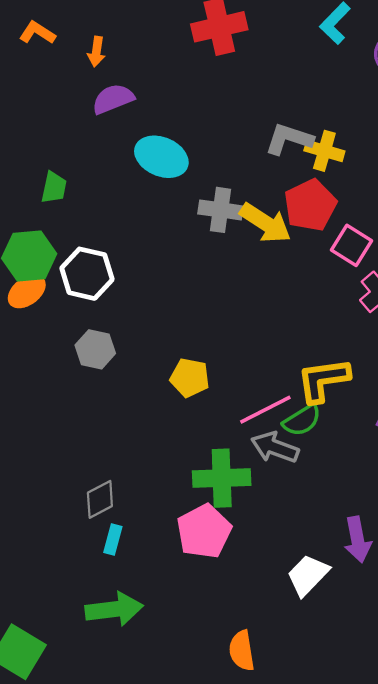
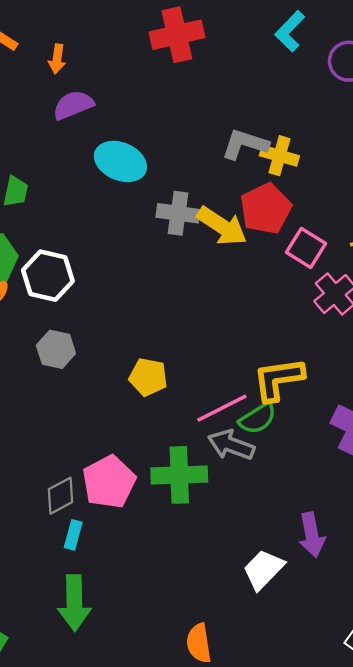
pink pentagon: (204, 531) -> (109, 482), moved
green arrow: (114, 609) -> (74, 603), turned 96

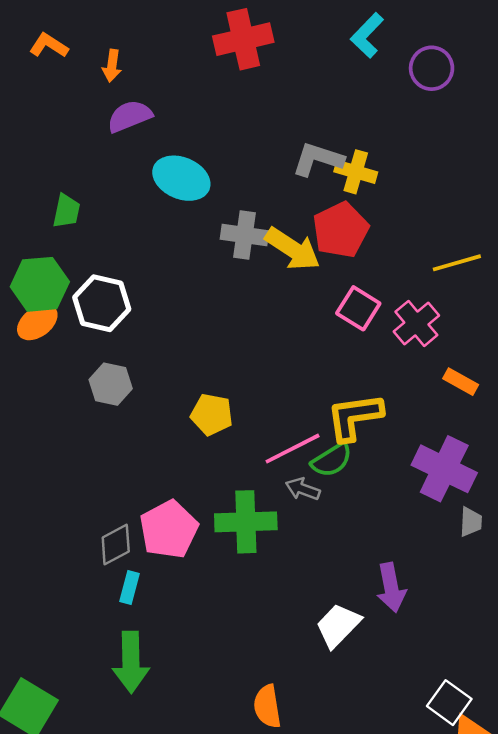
pink square: (306, 248) -> (358, 308), moved
gray arrow: (231, 445) -> (303, 489), size x0.7

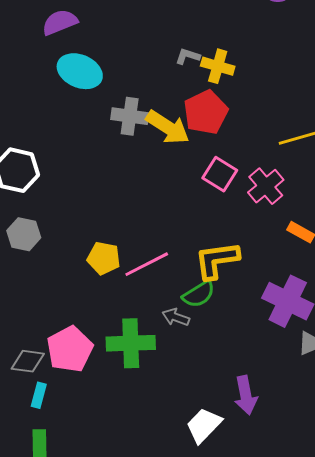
purple semicircle: (130, 116) -> (60, 22), moved
gray L-shape: (318, 159) -> (188, 56), size x0.6
pink line: (293, 449) -> (147, 264), moved
gray diamond: (116, 545) -> (28, 361), turned 36

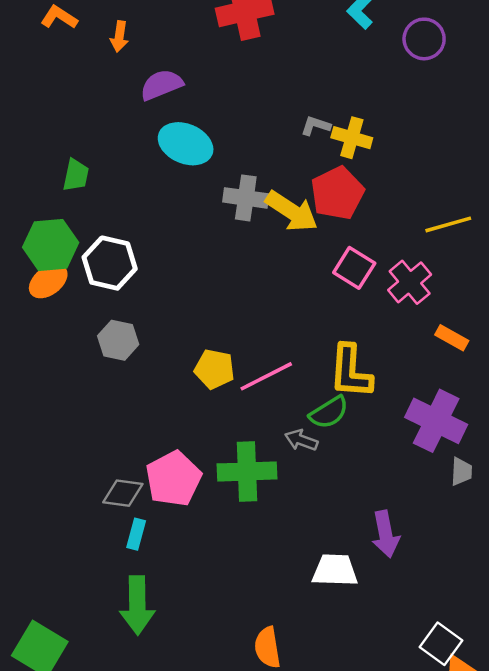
yellow L-shape: (217, 260) -> (351, 371), turned -78
white trapezoid: (204, 425) -> (335, 570), turned 48

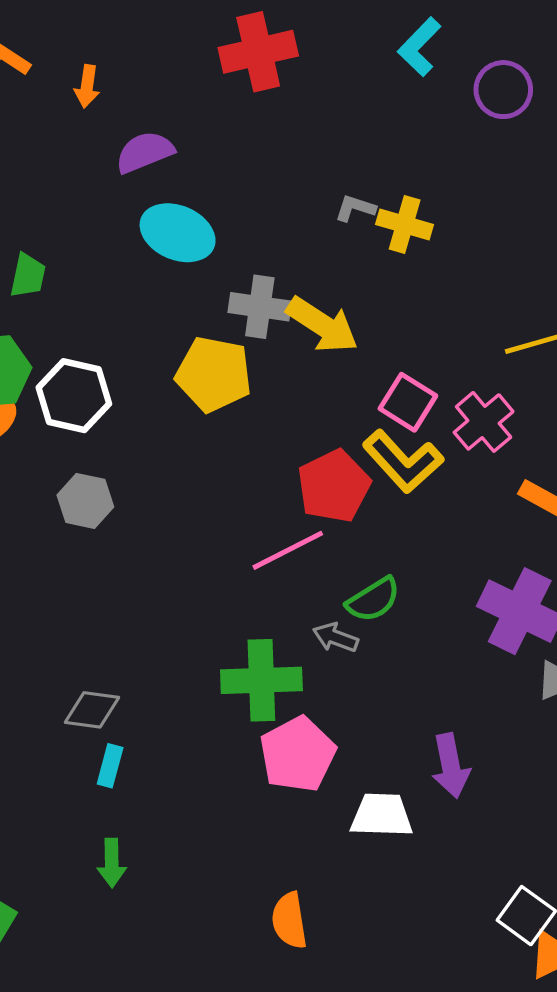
red pentagon: (337, 193) -> (334, 486), moved
yellow pentagon: (214, 369) -> (214, 374), moved, size x1.4
yellow L-shape: (351, 371) -> (403, 461), moved, turned -46
pink pentagon: (173, 479) -> (298, 754), moved
green arrow: (137, 605) -> (112, 863), size x0.6

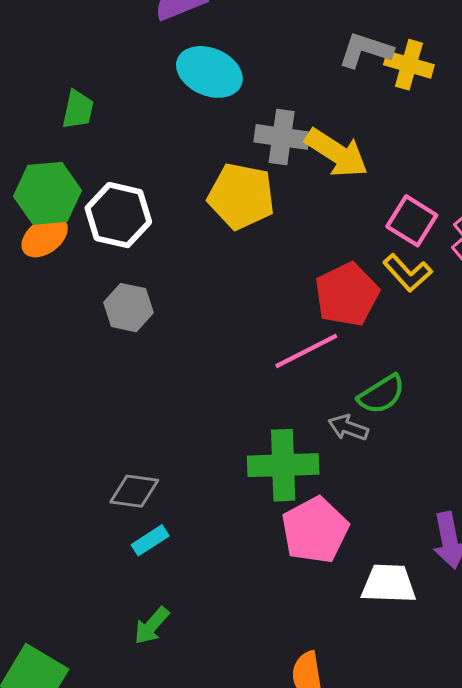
gray L-shape: (355, 208) -> (366, 50), size x1.5
yellow L-shape: (403, 461) -> (407, 273), size x0.7
cyan rectangle: (110, 766) -> (150, 540), turned 42
green arrow: (112, 863) -> (152, 626), turned 42

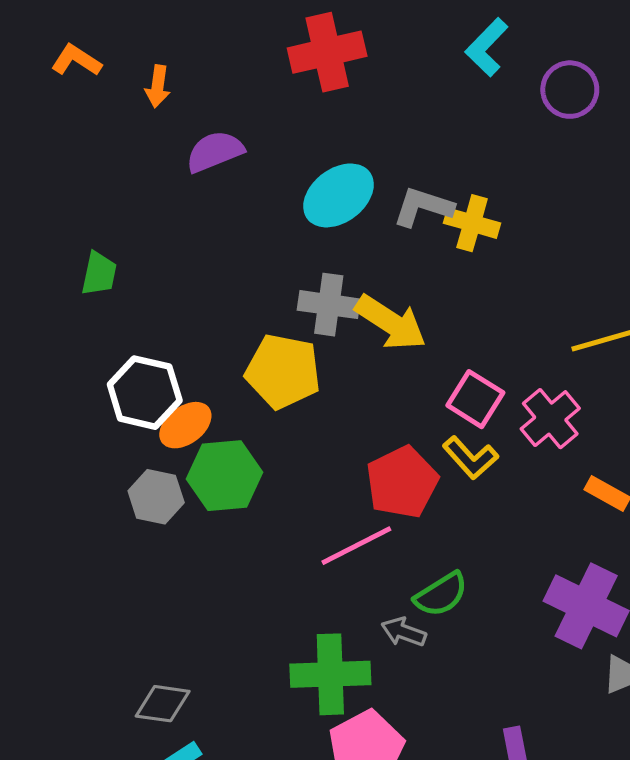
cyan ellipse: (209, 72) -> (339, 195), moved, turned -60
green hexagon: (47, 193) -> (224, 476), moved
orange ellipse: (45, 237) -> (185, 425), moved

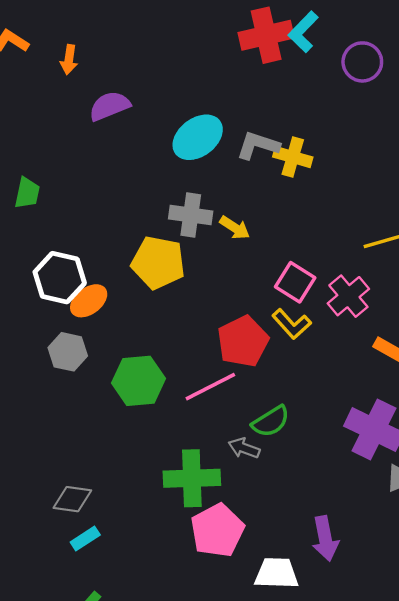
red cross: (327, 52) -> (266, 35), moved
yellow arrow: (391, 323) -> (235, 228), size x0.6
green hexagon: (224, 476) -> (139, 381), moved

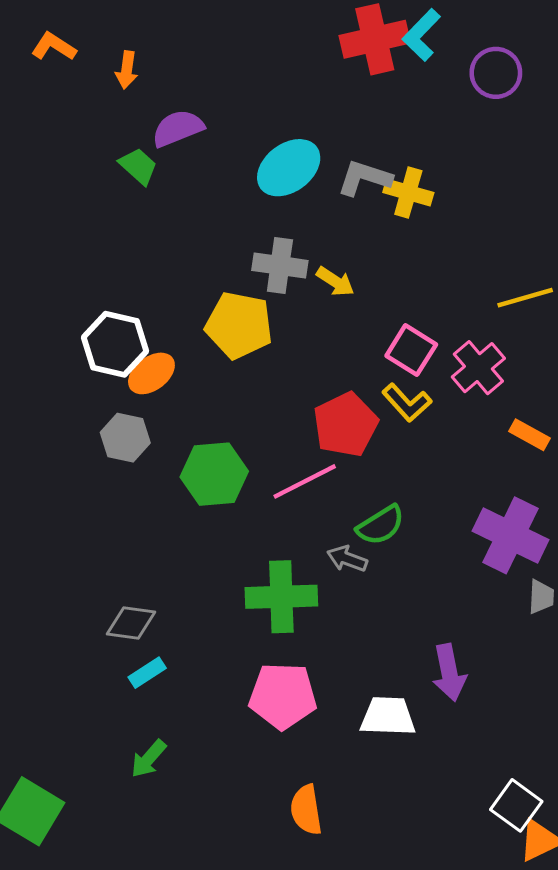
green trapezoid: (27, 193) -> (138, 166), moved, turned -60
pink pentagon: (217, 530) -> (283, 696), moved, turned 30

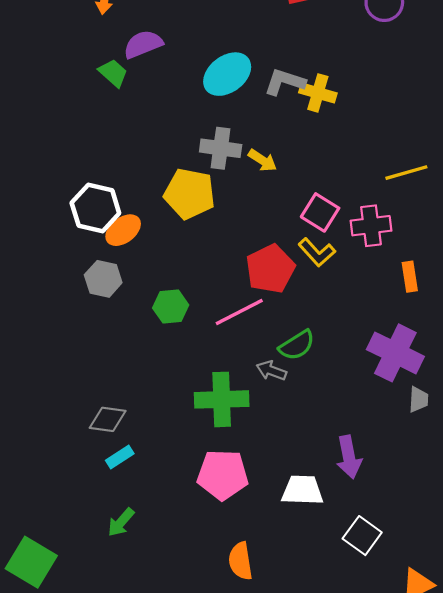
pink cross: (478, 368) -> (371, 226), turned 33
orange rectangle: (529, 435) -> (410, 277), turned 52
green hexagon: (214, 474) -> (171, 306), size x0.7
white square: (516, 805) -> (362, 536), moved

